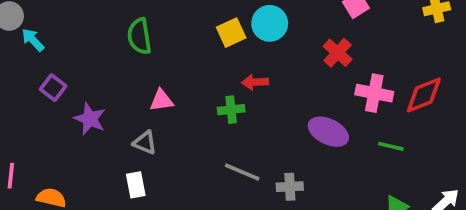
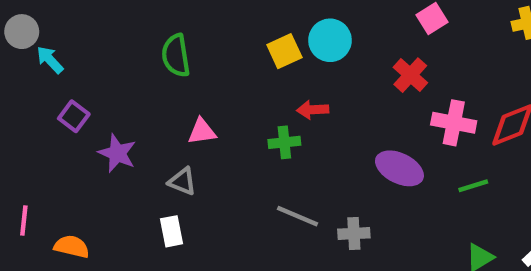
green line: (391, 146) -> (473, 186), turned -30

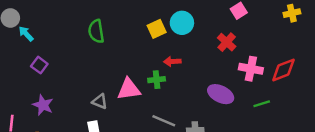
pink triangle: (202, 131) -> (129, 89), moved, size x1.5
purple star: (117, 153) -> (43, 105), moved

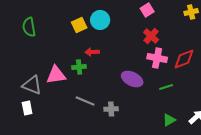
red cross: (227, 42) -> (151, 36), moved
gray triangle: (100, 101) -> (32, 85), size x1.5

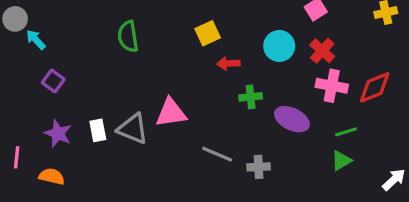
cyan circle: (100, 20) -> (279, 46), moved
red arrow: (92, 52) -> (228, 63), moved
green cross: (79, 67) -> (251, 97), moved
white rectangle: (27, 108) -> (98, 130), moved
green triangle: (169, 120) -> (341, 161), moved

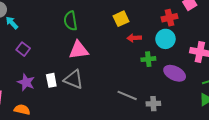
cyan circle: (279, 46) -> (165, 39), moved
red cross: (322, 51) -> (170, 18), moved, turned 35
pink triangle: (171, 113) -> (79, 50), moved

